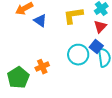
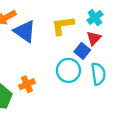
blue triangle: (40, 21) -> (25, 31), size x1.5
blue square: (96, 47) -> (82, 51), moved

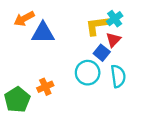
yellow L-shape: (63, 26) -> (97, 26), moved
blue triangle: (25, 31) -> (43, 33), turned -35

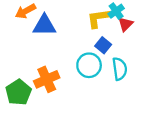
red triangle: (113, 40) -> (125, 24), moved
orange cross: (45, 87) -> (47, 79), size x1.5

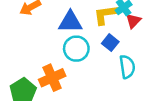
blue triangle: (44, 25) -> (70, 22), moved
cyan circle: (89, 65) -> (76, 49), moved

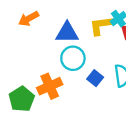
blue square: (110, 43) -> (95, 78), moved

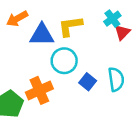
yellow L-shape: (101, 26) -> (70, 26), moved
blue triangle: (67, 33) -> (42, 35), moved

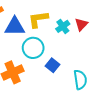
cyan cross: (112, 19) -> (63, 26), moved
cyan semicircle: (116, 79) -> (80, 80), moved

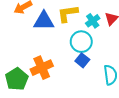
cyan circle: (33, 48) -> (81, 42), moved

